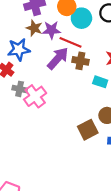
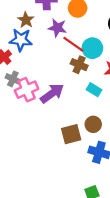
cyan circle: (81, 18) -> (92, 48), moved
brown star: (34, 28) -> (26, 20), moved
purple arrow: (58, 58) -> (52, 93), moved

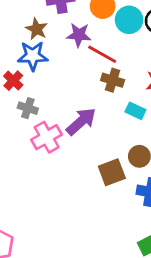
cyan circle: (92, 48) -> (129, 20), moved
pink cross: (27, 90) -> (47, 137), moved

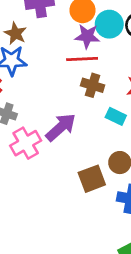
purple star: (79, 35) -> (87, 36), moved
red line: (102, 54) -> (82, 59), turned -32

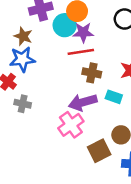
cyan circle: (109, 24) -> (65, 25), moved
purple arrow: (61, 127) -> (83, 102), moved, turned -148
pink cross: (26, 143) -> (71, 125), moved

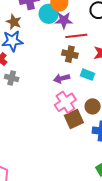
red line: (81, 52) -> (76, 36), moved
purple arrow: (83, 102) -> (62, 78), size x0.7
pink cross: (71, 125) -> (65, 102), moved

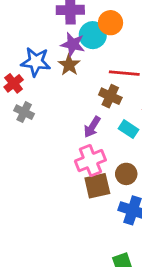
purple star: (64, 20) -> (73, 44), moved
brown star: (14, 22) -> (69, 65), moved
purple arrow: (62, 78) -> (92, 127), turned -56

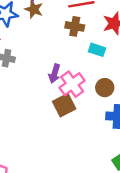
purple arrow: (92, 127) -> (54, 74), moved
brown square: (97, 186) -> (64, 105), moved

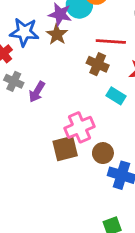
purple arrow: (54, 74) -> (37, 92), moved
brown circle: (105, 88) -> (103, 153), moved

